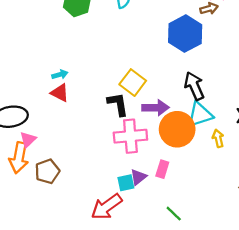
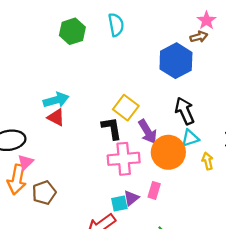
cyan arrow: (60, 75) -> (56, 100), size x1.6
purple arrow: (155, 108) -> (148, 132), turned 60
cyan triangle: (200, 114) -> (190, 138), size x0.7

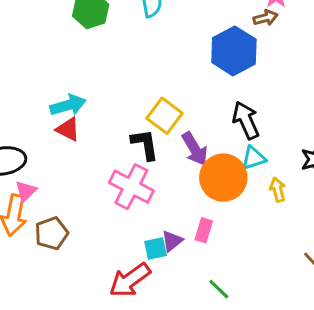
pink cross: (124, 159) -> (131, 187), moved, turned 32

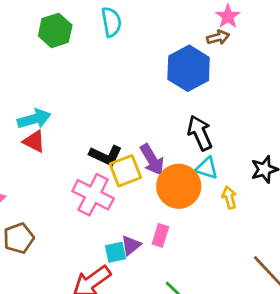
yellow square: (165, 116) -> (125, 171), moved, turned 32
black L-shape: (145, 144) -> (106, 155), turned 124
cyan triangle: (253, 158) -> (207, 168), turned 35

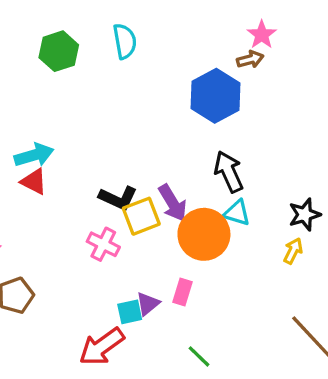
pink cross: (93, 195) -> (103, 244), size x0.7
yellow arrow: (229, 198) -> (293, 251), moved, turned 40

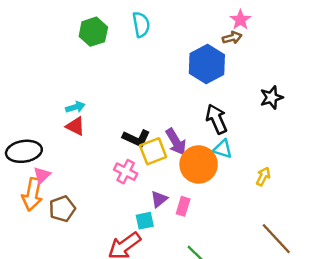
cyan arrow: (34, 155) -> (75, 107), size x0.7
black star: (305, 215) -> (272, 97), moved
purple triangle: (148, 304) -> (159, 199), moved

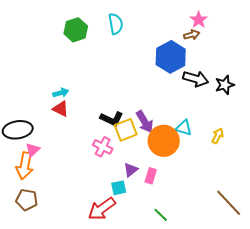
black arrow: (217, 119) -> (196, 79), moved, turned 130
yellow arrow: (263, 176) -> (218, 136), moved
brown pentagon: (62, 209) -> (27, 200), moved, turned 30

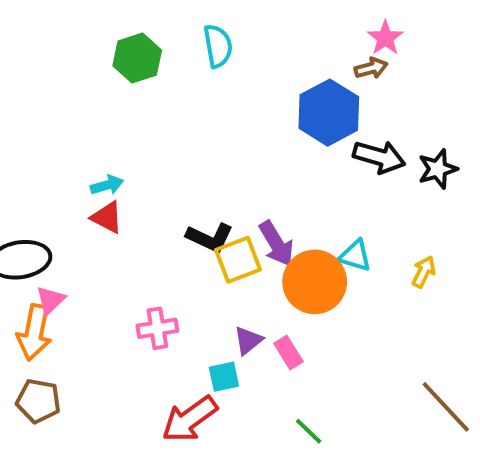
pink cross: (103, 147) -> (157, 328), moved, turned -36
pink rectangle: (151, 176) -> (288, 353), turned -49

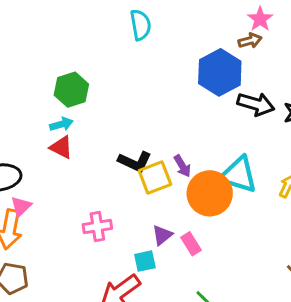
green hexagon: (137, 58) -> (71, 90), moved
purple arrow: (276, 244) -> (182, 166), size x0.7
cyan triangle: (355, 256) -> (239, 175), size x1.6

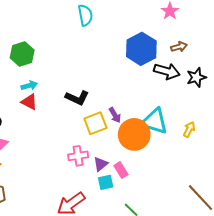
brown arrow: (250, 41) -> (179, 47), moved
green hexagon: (71, 90) -> (22, 54), moved
black L-shape: (135, 162) -> (77, 98), moved
pink cross: (97, 226) -> (78, 156), moved
cyan square: (145, 261) -> (106, 182), moved

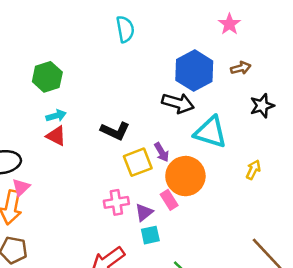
black arrow: (167, 71) -> (178, 103), moved
cyan triangle: (155, 121) -> (211, 132), moved
pink rectangle: (121, 170) -> (169, 200), moved

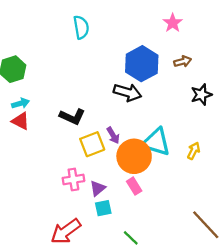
cyan triangle: (211, 132) -> (156, 142), moved
pink rectangle: (169, 200) -> (134, 186), moved

